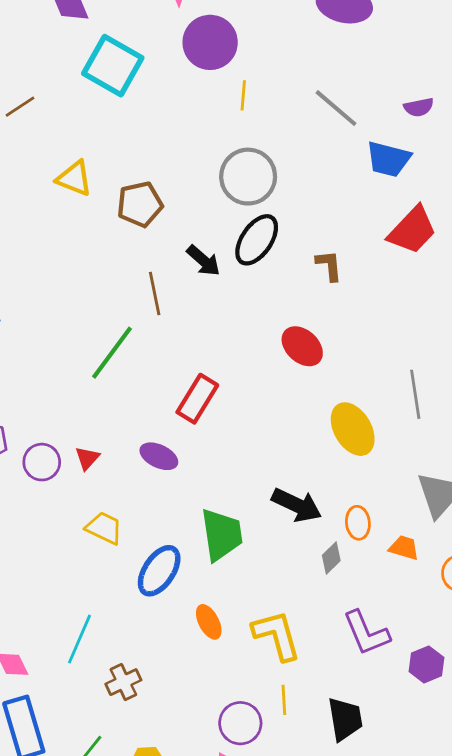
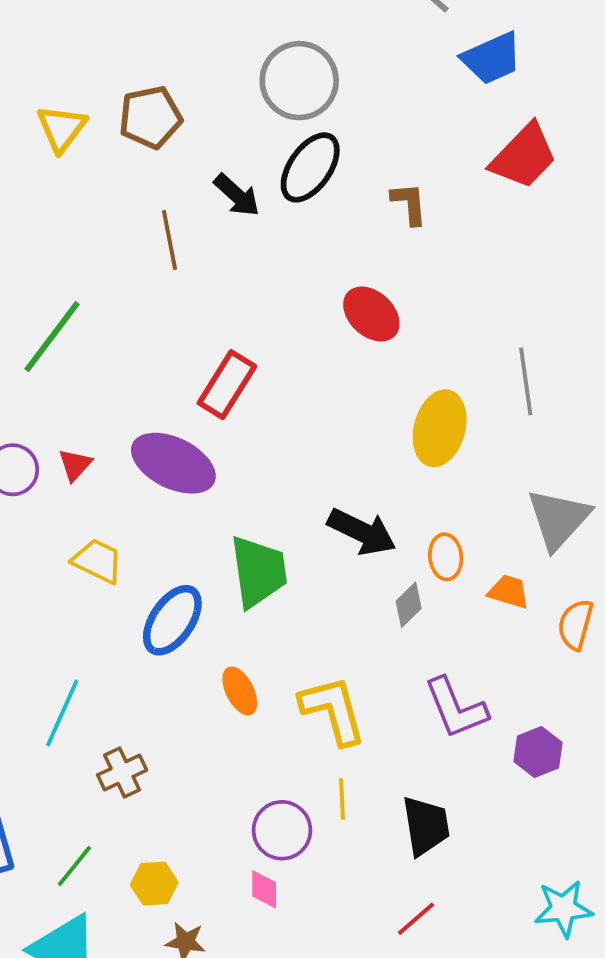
blue trapezoid: (388, 159) -> (492, 58), turned -39
yellow triangle: (74, 178) -> (62, 128), moved, turned 45
green line: (112, 353) -> (52, 337), moved
yellow ellipse: (353, 429) -> (440, 428), turned 45
purple ellipse: (159, 456) -> (173, 463), size x1.6

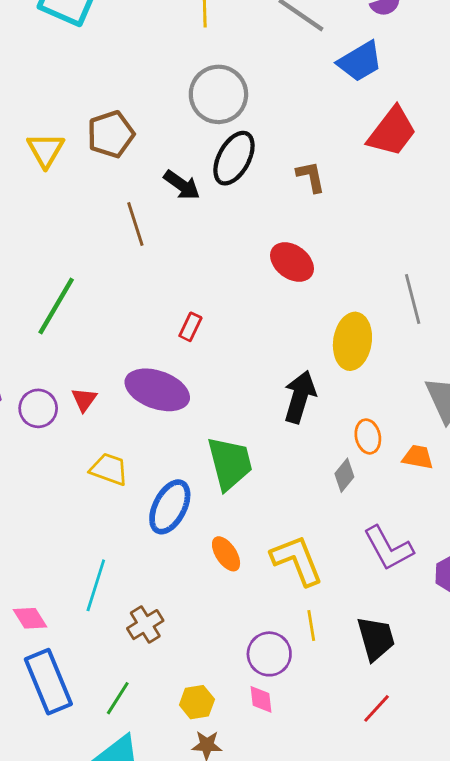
red rectangle: (227, 385) -> (190, 327), size x0.6
black arrow: (362, 532) -> (300, 397), moved, turned -93
yellow hexagon: (154, 884) -> (197, 702), moved

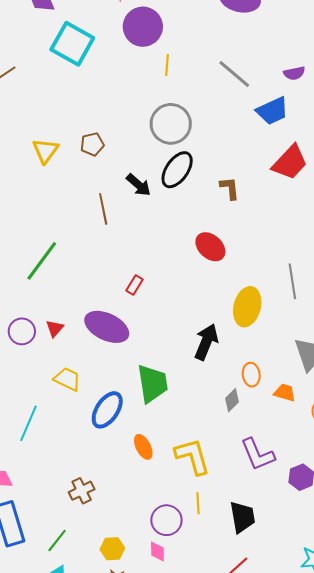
brown pentagon: (111, 134) -> (92, 144), size x0.7
cyan line: (96, 585) -> (29, 423), moved

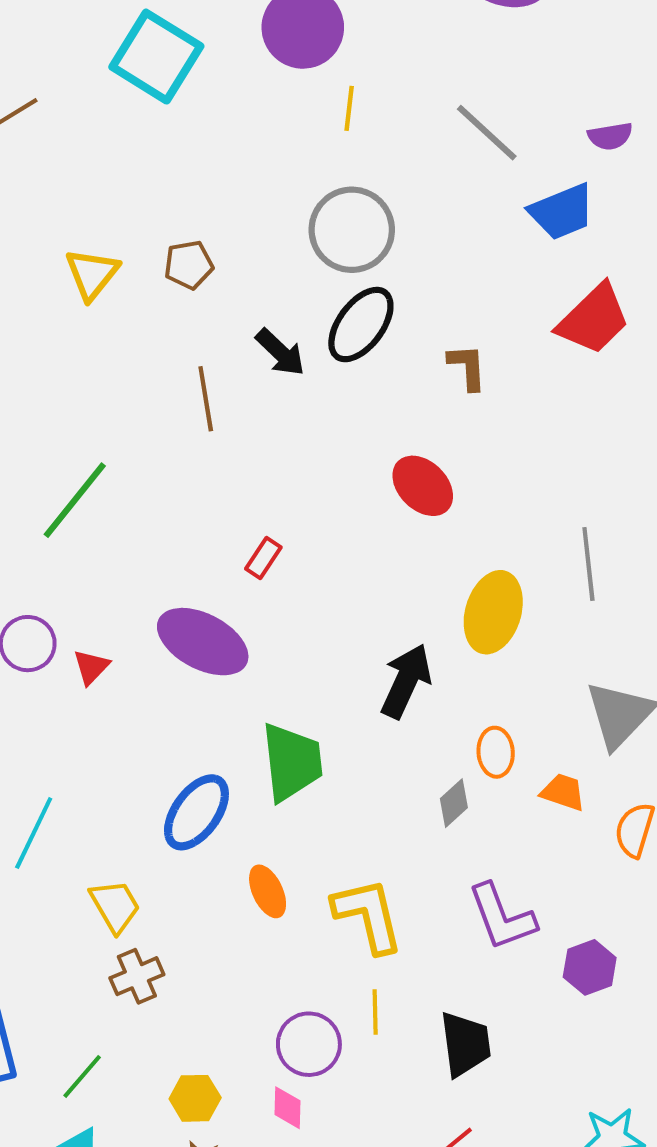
red triangle: (55, 328) -> (91, 667), moved
yellow trapezoid: (67, 379) -> (115, 906), moved, turned 32

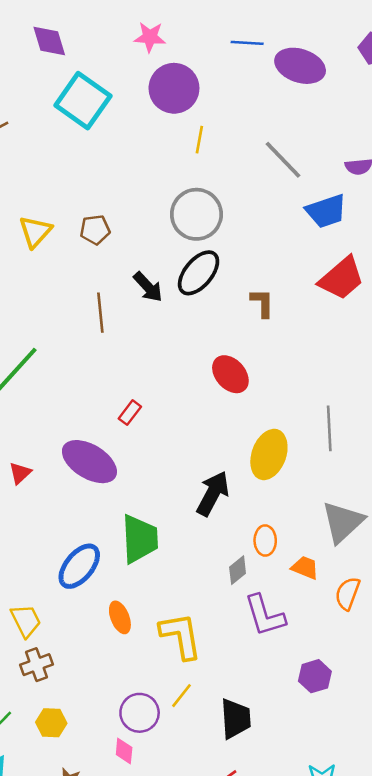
purple L-shape: (502, 917) -> (265, 615), moved
yellow line: (375, 1012) -> (181, 696), turned 36
yellow hexagon: (195, 1098) -> (51, 723), moved

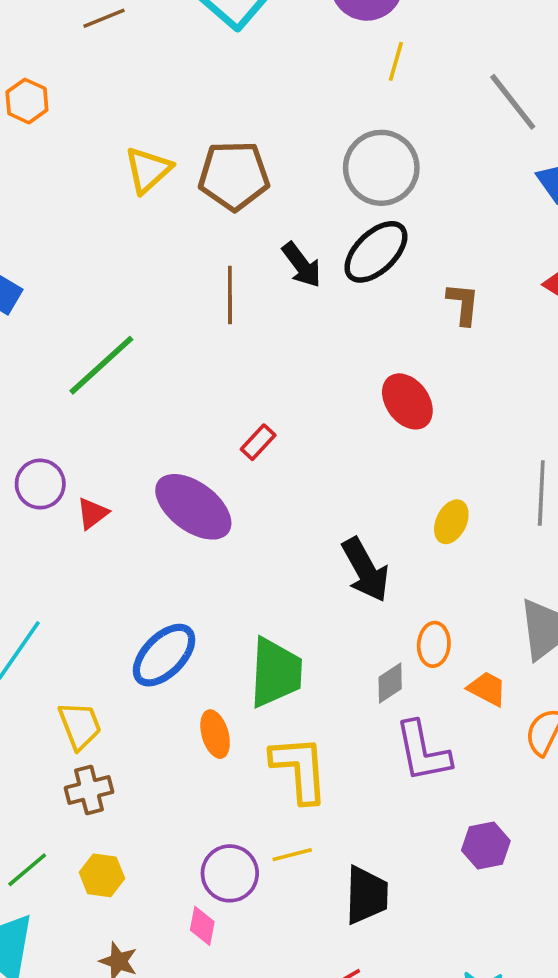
brown pentagon: (95, 230) -> (234, 176), size x1.6
yellow ellipse: (269, 454) -> (451, 522), size x0.6
black arrow: (213, 493) -> (365, 570), turned 117
green trapezoid: (140, 539) -> (276, 672), moved
yellow line: (181, 696) -> (292, 855), turned 32

